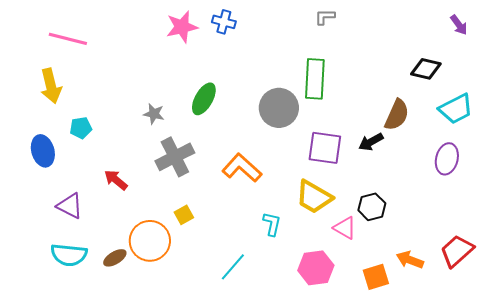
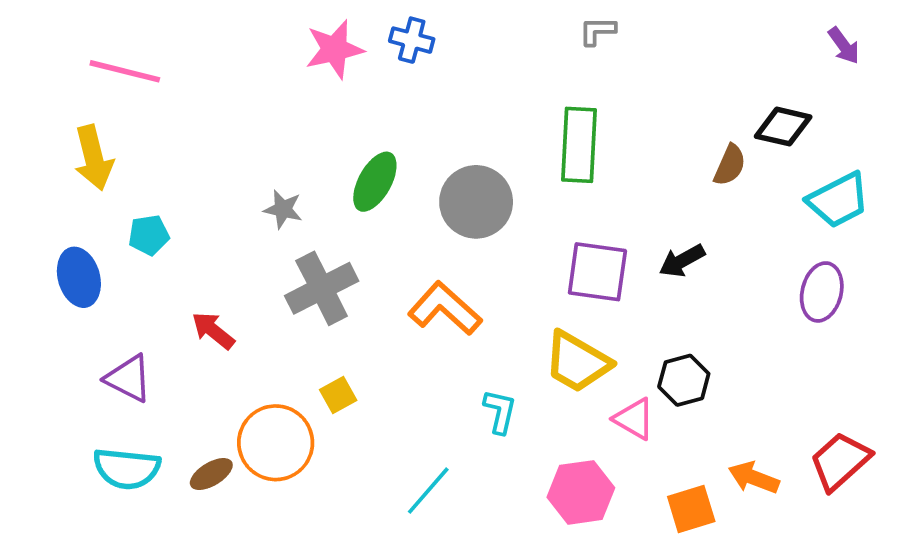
gray circle: (279, 108) -> (476, 202), moved
brown semicircle: (397, 115) -> (730, 165), moved, size x0.7

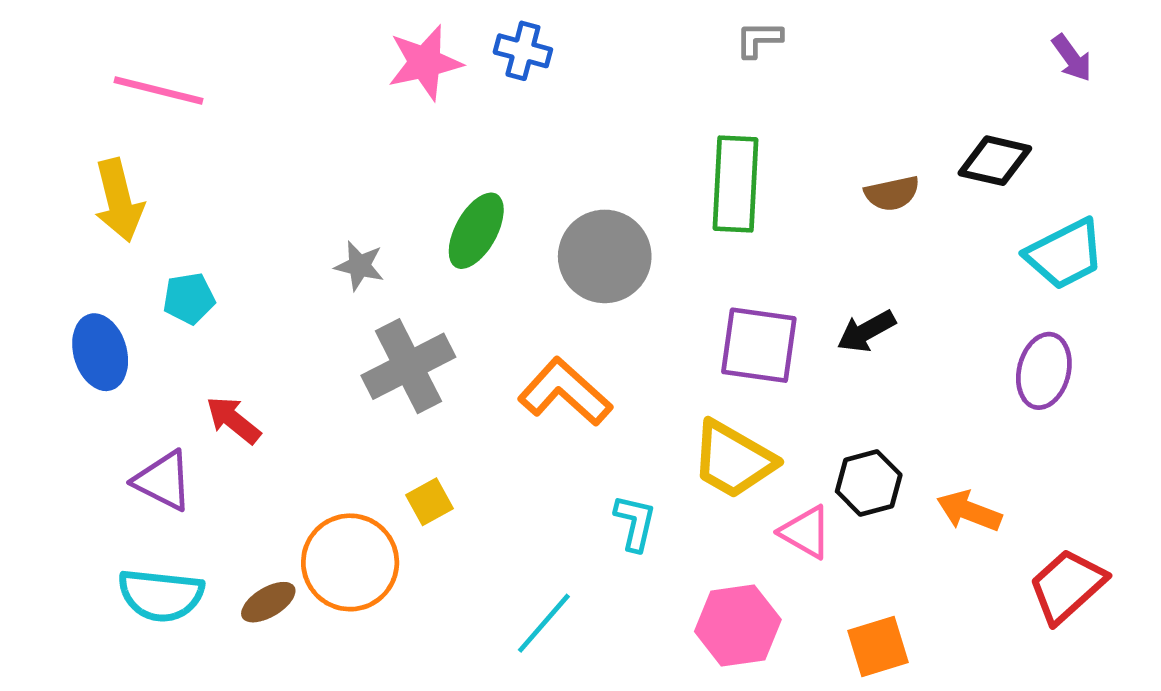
brown semicircle: (730, 165) -> (892, 193), moved, turned 54
red arrow: (213, 331) -> (233, 420), moved
orange arrow: (754, 478) -> (969, 511), moved

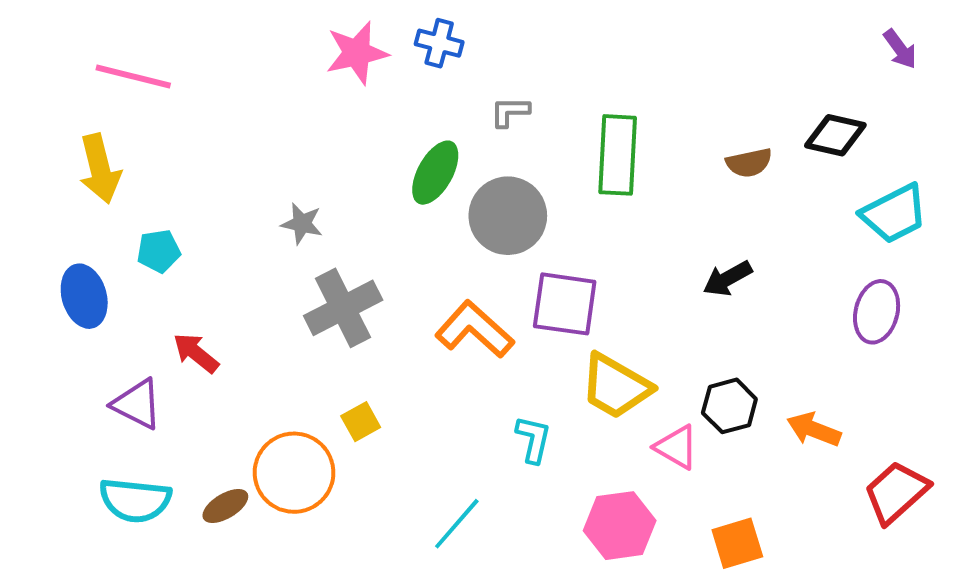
gray L-shape: (759, 39) -> (510, 112), moved
green ellipse: (476, 231) -> (435, 173), moved
purple square: (759, 345) -> (565, 304), moved

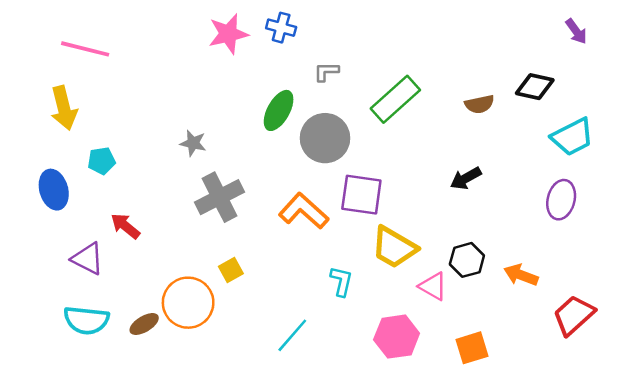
green rectangle: (618, 155) -> (395, 99), turned 45

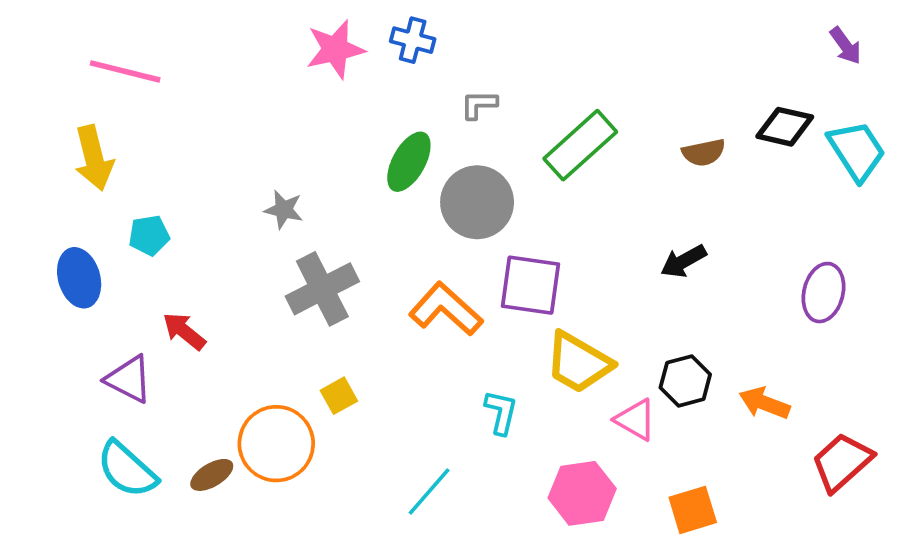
cyan trapezoid: (572, 137) -> (857, 151), moved, turned -96
cyan semicircle: (86, 320) -> (127, 469), turned 36

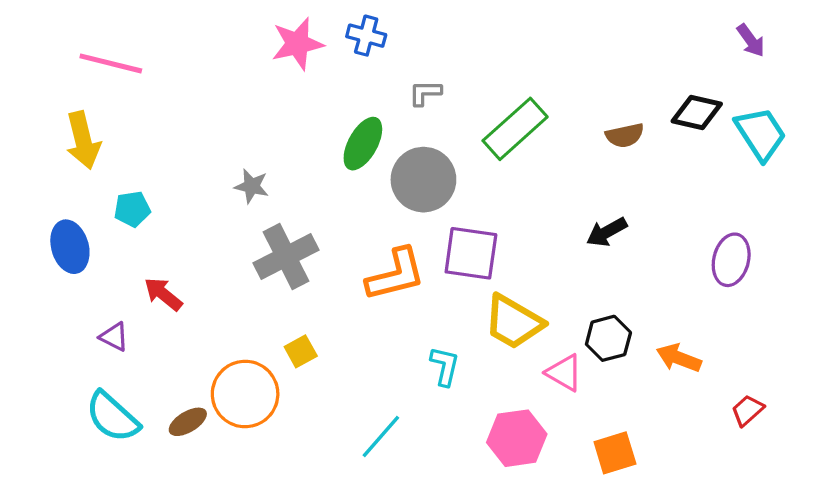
orange L-shape: (446, 309) -> (396, 275), turned 124
purple triangle: (129, 379) -> (114, 337), size x0.7
red trapezoid: (842, 462) -> (748, 410), size x0.6

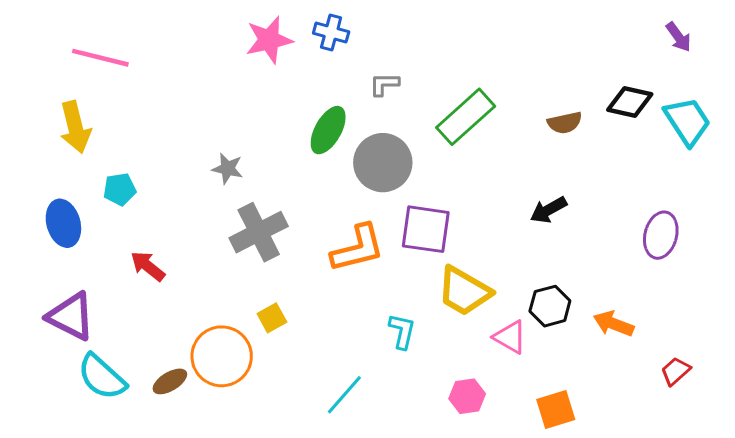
purple triangle: (114, 337) -> (71, 316), moved, size x1.8
pink hexagon: (517, 438) -> (467, 396), size x0.7

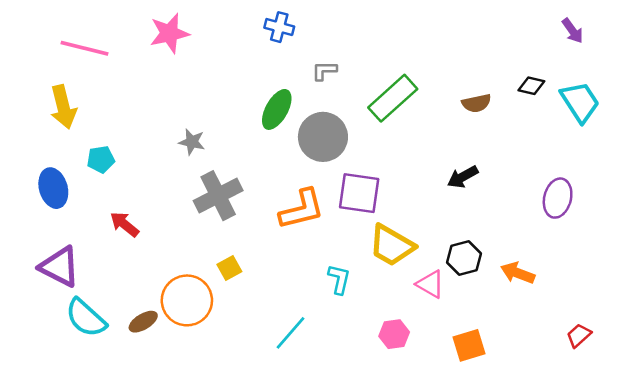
pink star: (269, 40) -> (169, 33), moved
black diamond: (630, 102) -> (531, 86), size x0.7
red trapezoid: (676, 371) -> (579, 335), moved

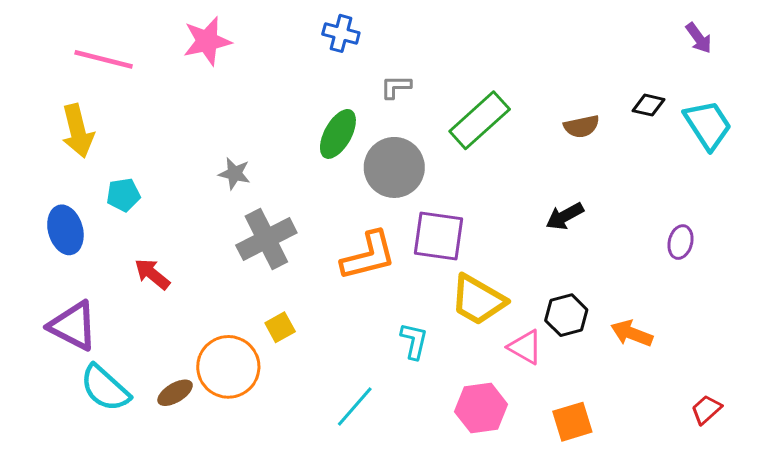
purple ellipse: (558, 198) -> (680, 242), size x0.7
pink hexagon: (394, 334) -> (481, 408), size x1.4

